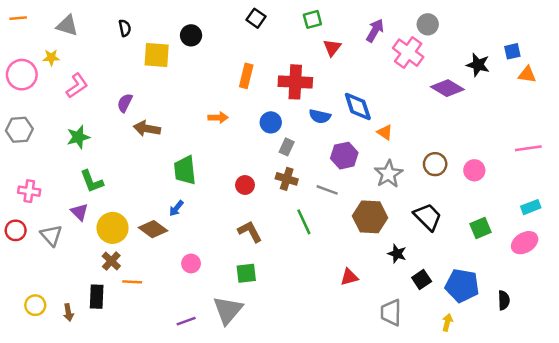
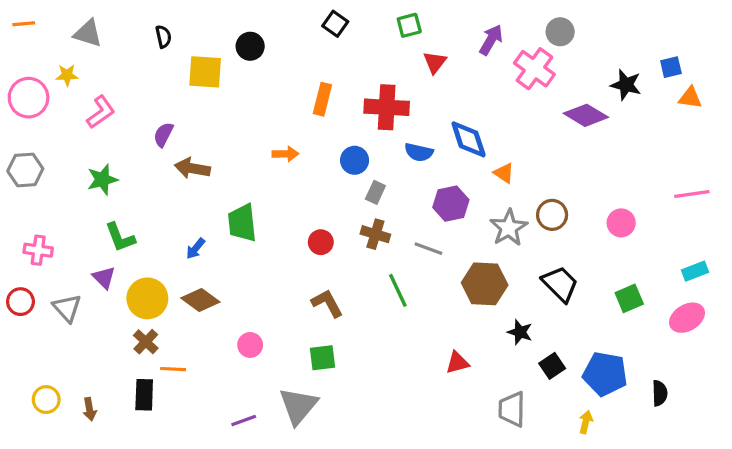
brown circle: (435, 164) -> (552, 215), moved
blue arrow: (176, 208) -> (196, 249), moved
black rectangle: (97, 297) -> (144, 395), moved

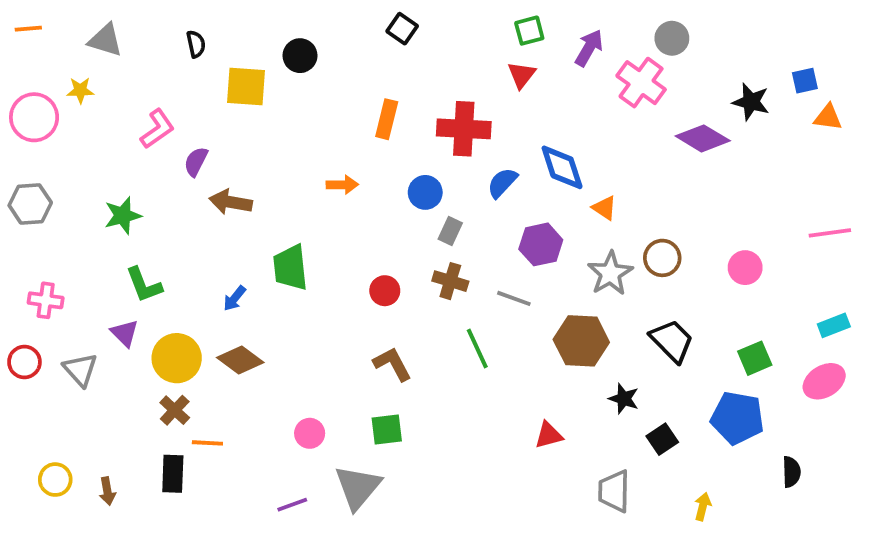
green square: (409, 25) -> (529, 31), moved
pink L-shape: (101, 112) -> (157, 129), moved
blue semicircle: (419, 152) -> (502, 183), turned 120
pink circle: (250, 345) -> (310, 433), moved
blue pentagon: (605, 374) -> (737, 418), moved

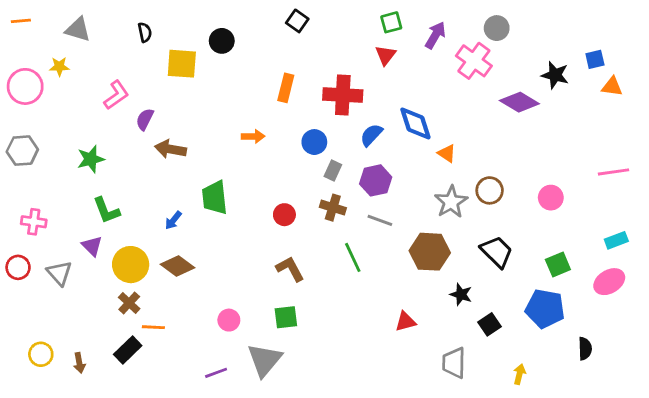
purple hexagon: (541, 244) -> (376, 180), moved
black rectangle: (173, 474) -> (128, 350), turned 44

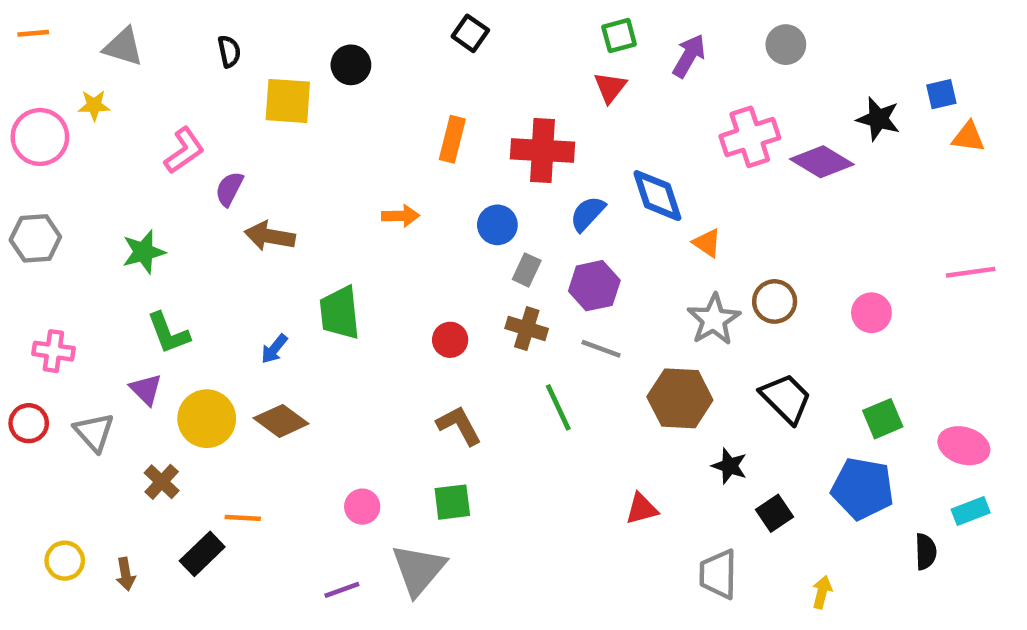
pink cross: (474, 61) -> (750, 137), moved, turned 36
cyan rectangle: (616, 240) -> (971, 511), moved
pink ellipse: (609, 282) -> (964, 446), turned 48
brown cross: (129, 303) -> (162, 482), moved

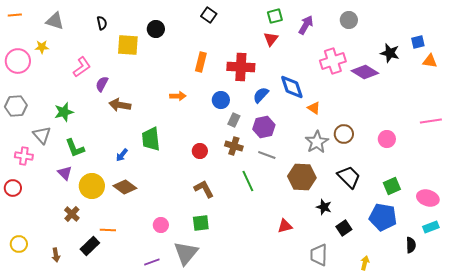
gray triangle: (94, 432) -> (42, 135), moved
yellow circle: (65, 561) -> (19, 244), moved

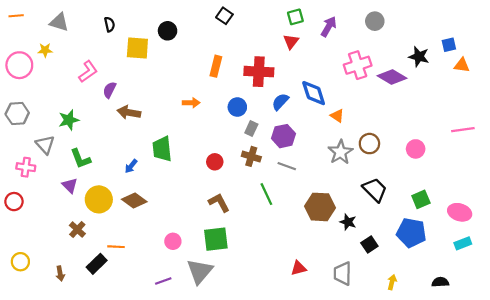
brown hexagon: (302, 177) -> (320, 207), moved
green square: (201, 223) -> (216, 239), size x1.4
red triangle: (285, 226) -> (299, 268), moved
black semicircle: (411, 245) -> (440, 282), moved, turned -91

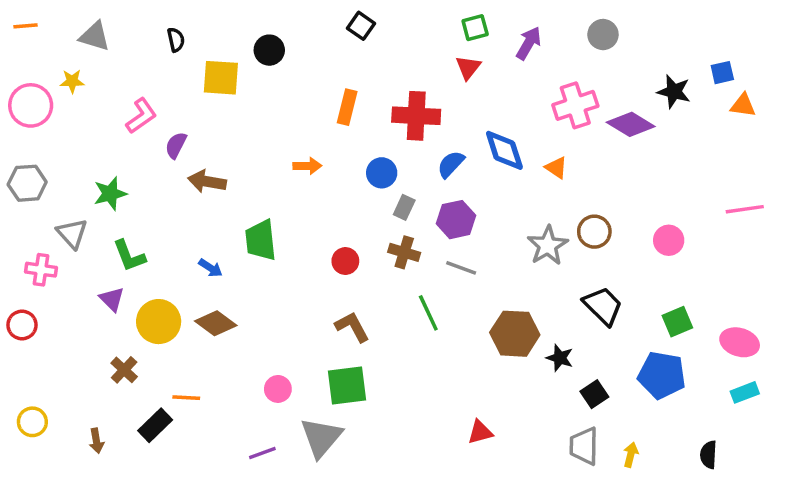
orange triangle: (337, 116) -> (556, 168), moved
blue arrow: (131, 166) -> (210, 268), turned -96
gray trapezoid: (343, 273) -> (584, 446), moved
black semicircle: (440, 282) -> (708, 455), turned -84

